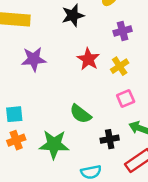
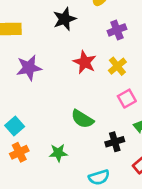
cyan square: (14, 114) -> (15, 126), turned -30
green star: (54, 144) -> (58, 153), size x0.6

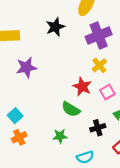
purple cross: (117, 30) -> (99, 36), size x1.6
red star: (85, 62) -> (82, 87), moved
green star: (58, 153) -> (60, 136), moved

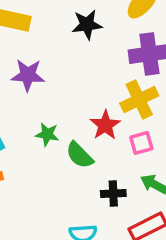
yellow cross: (99, 65) -> (139, 100), size x1.5
green star: (60, 136) -> (47, 134), moved

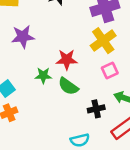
red star: (105, 125) -> (67, 60), moved, turned -30

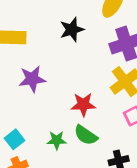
green star: (43, 76) -> (57, 140), moved

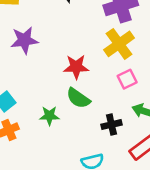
green star: (57, 140) -> (49, 116), moved

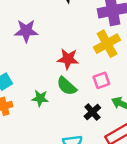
pink square: (127, 79) -> (101, 80), moved
black cross: (111, 125) -> (92, 112), turned -35

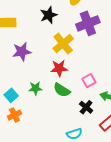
yellow cross: (107, 44) -> (63, 44), moved
green star: (40, 98) -> (35, 88), moved

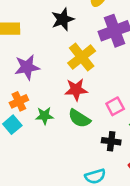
black cross: (86, 107) -> (111, 141), turned -32
orange cross: (14, 115) -> (19, 101), moved

